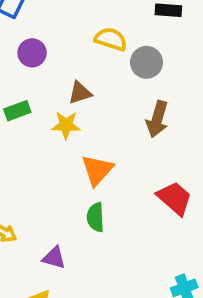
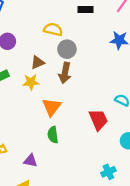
gray circle: (147, 62) -> (67, 49), moved
brown arrow: (157, 119) -> (65, 73), moved
red trapezoid: (175, 198) -> (98, 120), turned 30

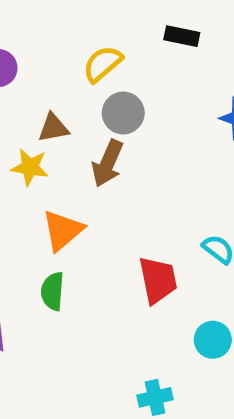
yellow semicircle: (53, 29) -> (103, 64), turned -66

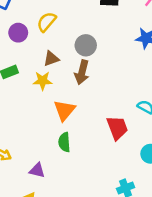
yellow semicircle: (103, 64) -> (47, 22), moved

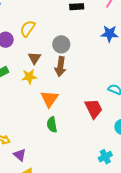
brown triangle: (51, 59) -> (34, 58), turned -32
purple triangle: (37, 170) -> (20, 155), moved, turned 32

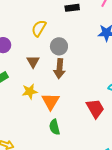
yellow semicircle: (28, 29) -> (39, 28), moved
yellow star: (29, 77) -> (30, 91), moved

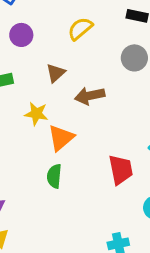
gray circle: (59, 46) -> (134, 58), moved
brown arrow: (59, 69) -> (90, 96), turned 54

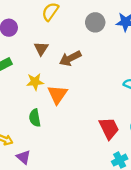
red trapezoid: (121, 170) -> (109, 128), moved
green semicircle: (54, 176) -> (35, 118), moved

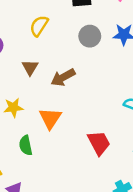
yellow star: (35, 82) -> (13, 108), moved
red trapezoid: (109, 128) -> (99, 143), moved

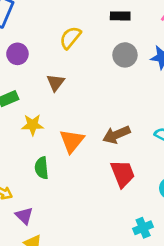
brown arrow: (63, 77) -> (116, 135), moved

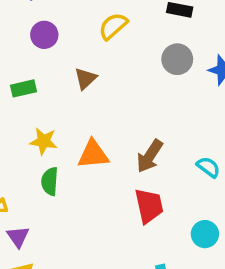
yellow star: (33, 125) -> (44, 141), moved
brown arrow: (116, 135) -> (150, 156), turned -44
orange triangle: (72, 141) -> (93, 154), turned 36

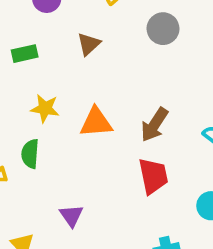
gray circle: (177, 59) -> (163, 29), moved
green semicircle: (50, 181) -> (30, 154), moved
purple triangle: (18, 237) -> (71, 216), moved

